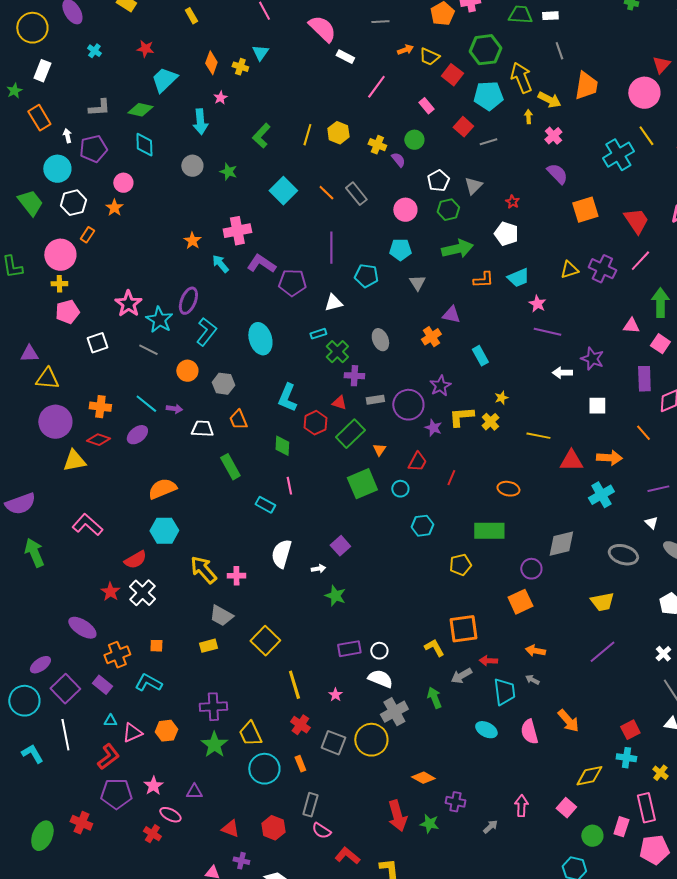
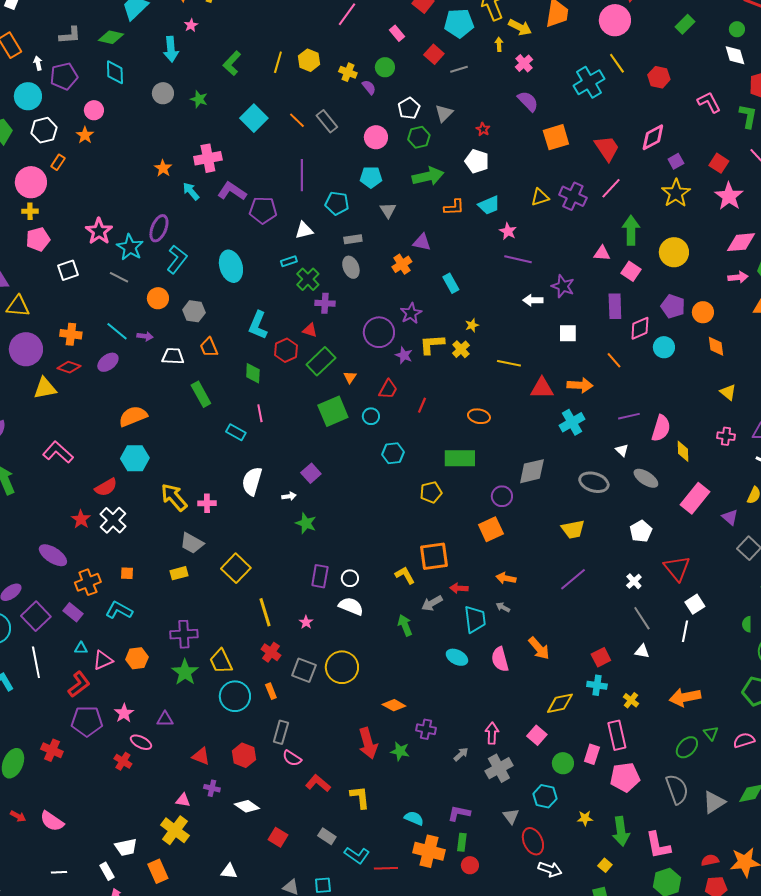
gray rectangle: (375, 400) -> (353, 239), moved
purple rectangle: (349, 649) -> (320, 576), turned -70
gray cross: (394, 712) -> (499, 768), moved

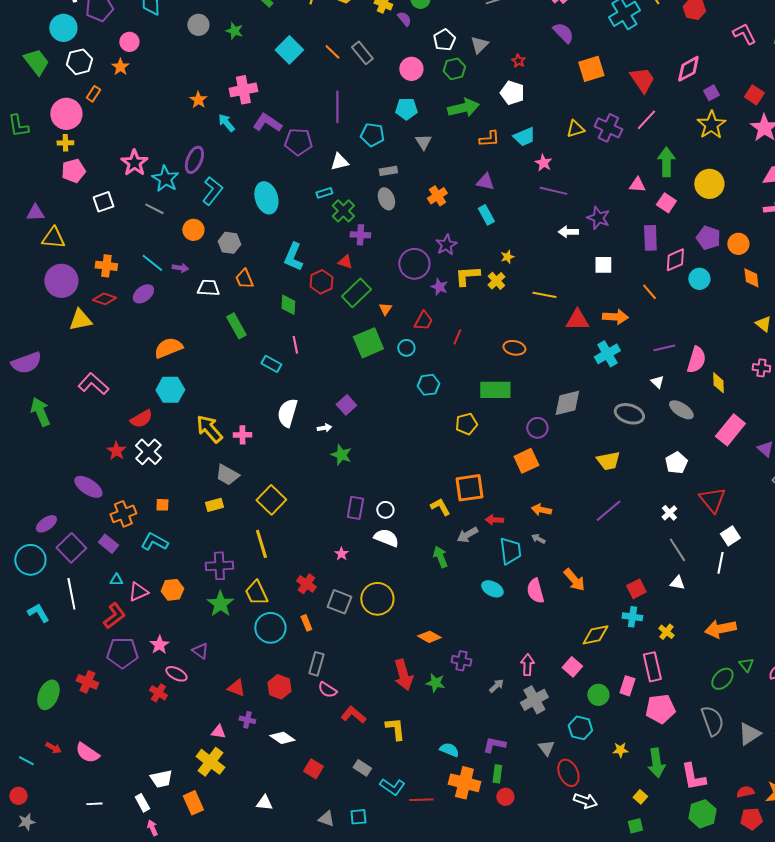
purple triangle: (422, 242) -> (485, 182), moved
yellow line: (265, 612) -> (261, 544), moved
purple triangle: (165, 719) -> (200, 651), turned 36

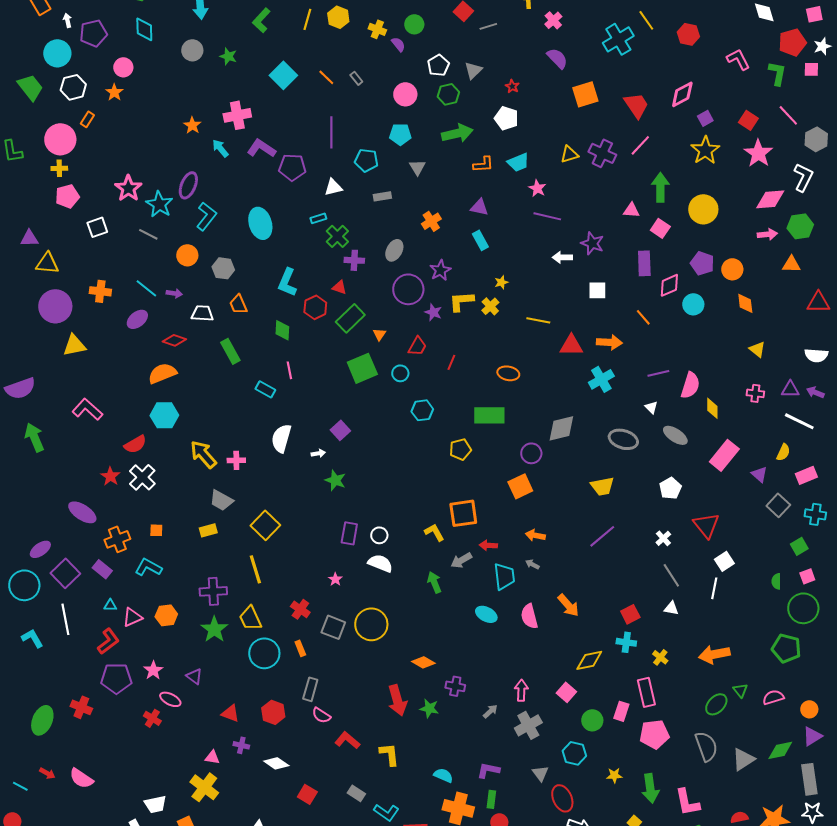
gray rectangle: (362, 53) -> (356, 78), size x0.6
gray ellipse: (386, 199) -> (394, 250), moved, turned 50
red diamond: (104, 299) -> (174, 340), moved

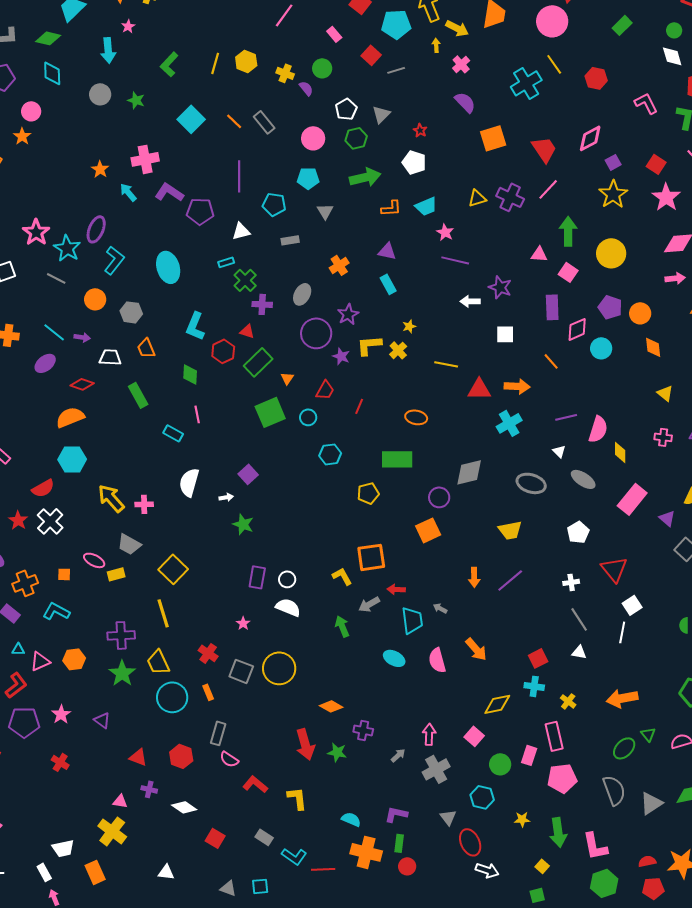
gray rectangle: (356, 78) -> (264, 122), size x1.6
orange arrow: (535, 535) -> (474, 577), moved, turned -102
white cross: (663, 538) -> (571, 582), turned 35
pink ellipse: (170, 699) -> (94, 560), moved

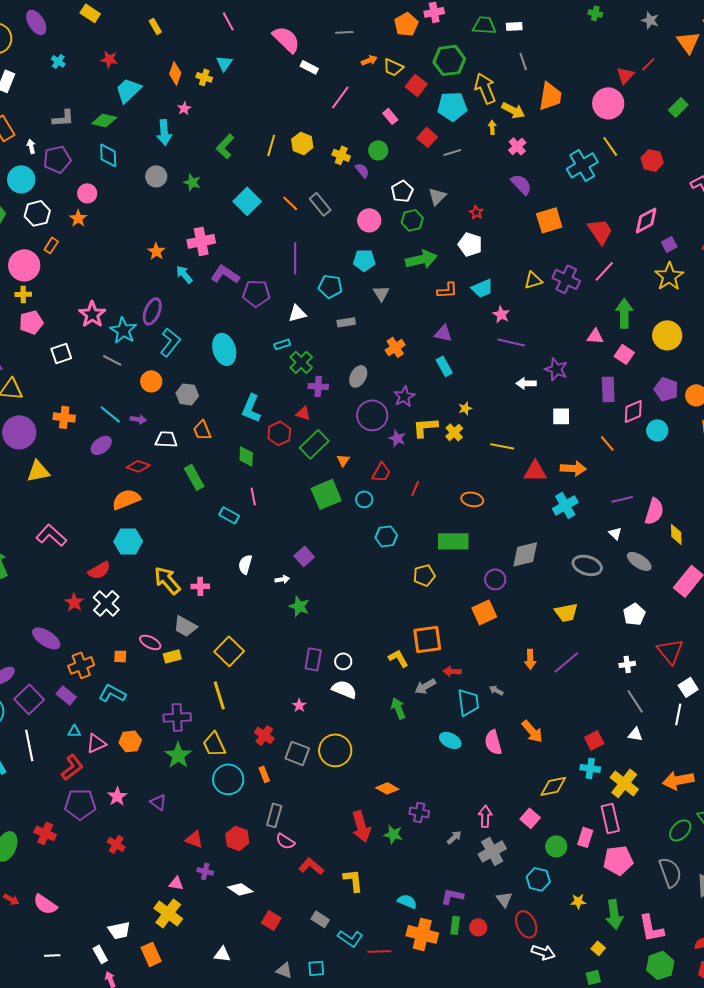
white semicircle: (189, 482) -> (245, 564), size x0.7
yellow cross: (568, 701) -> (624, 783), size x1.8
red circle: (407, 866) -> (478, 927), moved

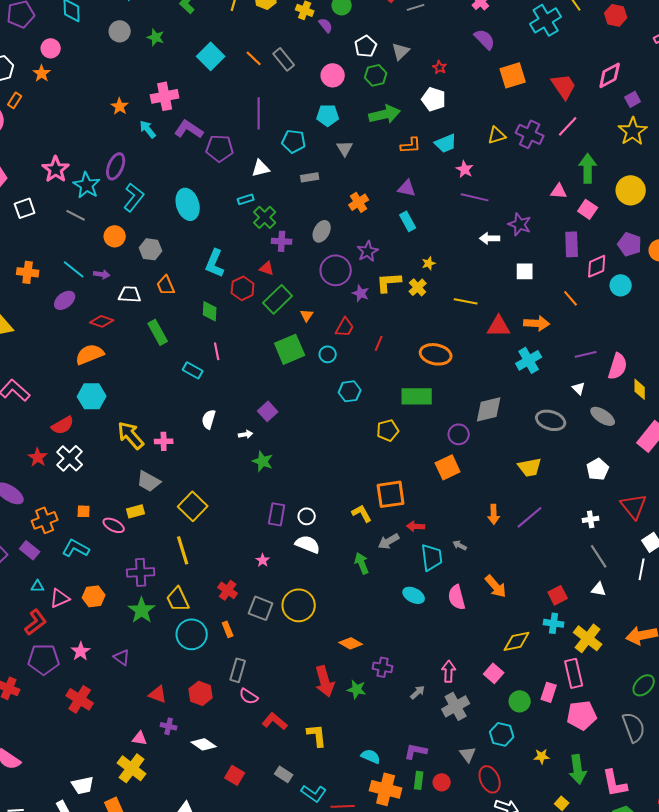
orange ellipse: (472, 499) -> (436, 354), size x1.4
pink ellipse: (150, 642) -> (114, 525), moved
red cross: (116, 844) -> (80, 699), size x1.5

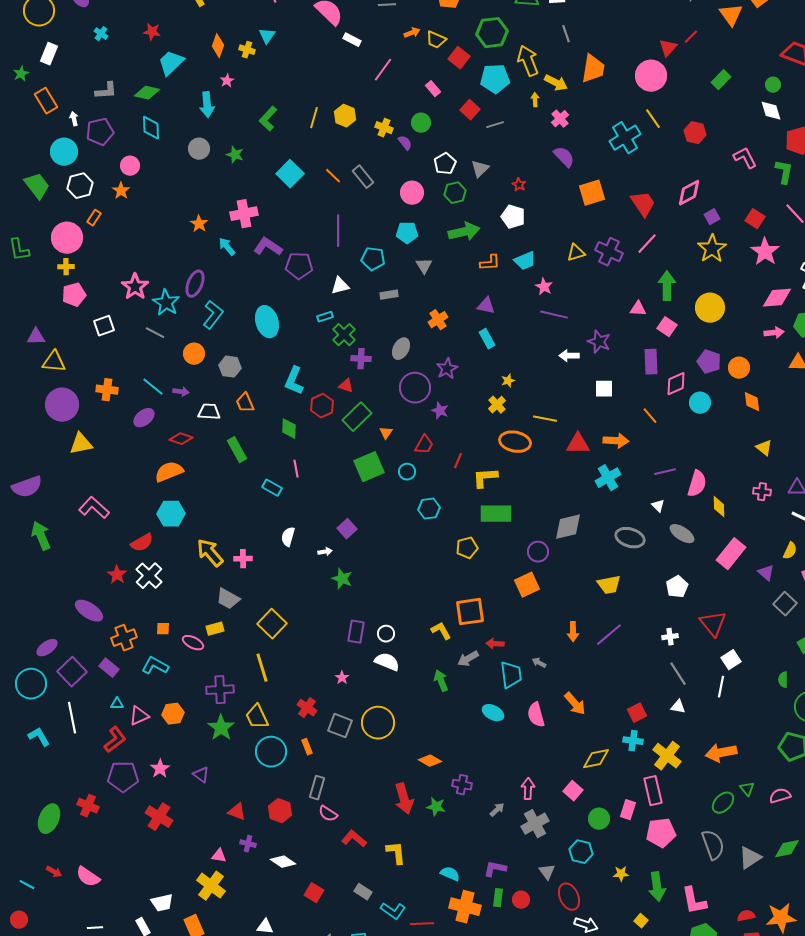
yellow L-shape: (389, 282) -> (485, 478), moved
orange ellipse: (436, 354) -> (515, 442), moved

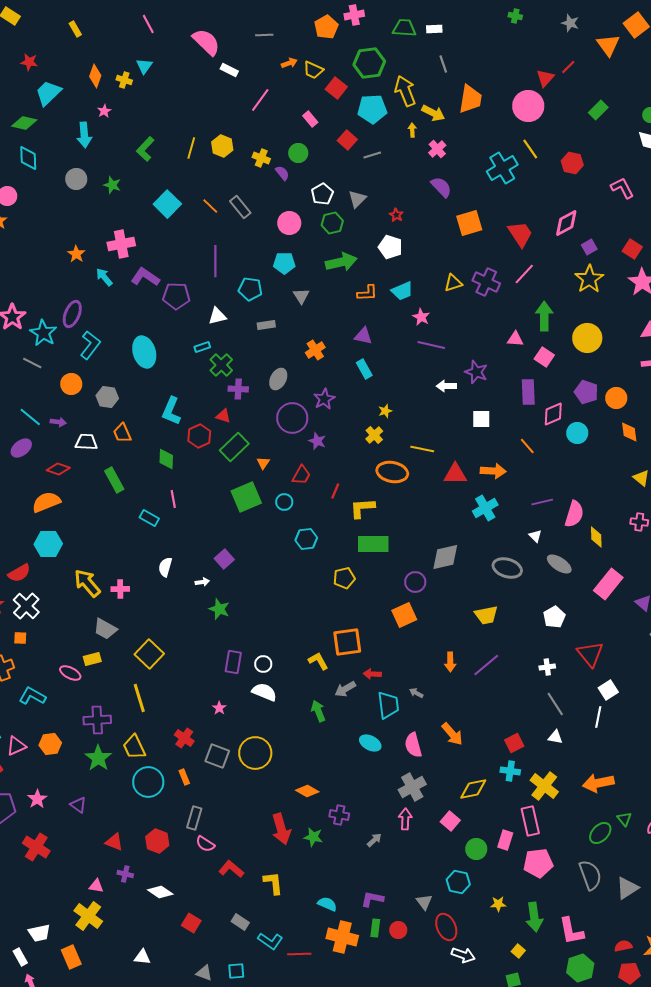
orange square: (163, 629) -> (20, 638), moved
gray cross: (535, 824) -> (412, 787), moved

